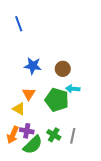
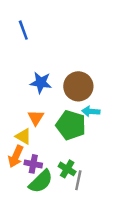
brown circle: (63, 69) -> (78, 86), size x1.5
orange arrow: (13, 135) -> (16, 156), moved
gray line: (73, 136) -> (78, 180), moved

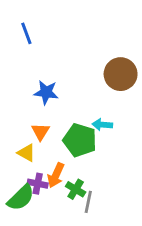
brown circle: (78, 86) -> (121, 74), moved
orange arrow: (16, 156) -> (56, 175), moved
green semicircle: (41, 181) -> (21, 198), moved

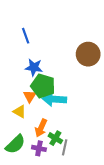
blue line: (26, 33) -> (26, 36), moved
cyan arrow: (102, 125) -> (54, 99), moved, size x1.6
green pentagon: (80, 140) -> (43, 86), moved
purple cross: (38, 184) -> (39, 148), moved

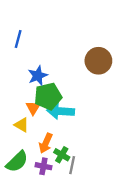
blue line: (26, 36) -> (18, 39), moved, turned 35
blue star: (34, 67) -> (38, 76), turned -30
green pentagon: (43, 86) -> (48, 96), turned -30

